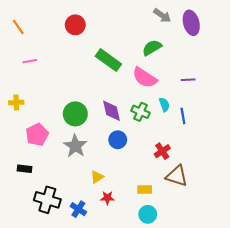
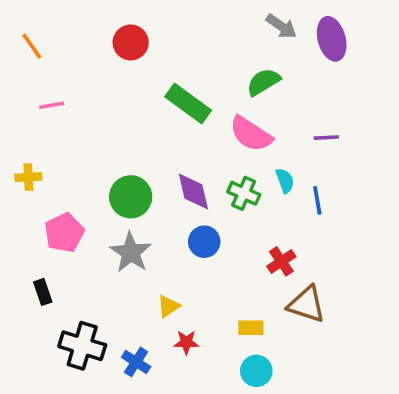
black rectangle: (25, 169) -> (43, 292), turned 64

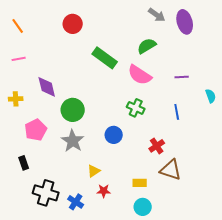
pink line: (52, 105) -> (19, 59), moved
cyan semicircle: (285, 181) -> (211, 96), moved
purple diamond: (193, 191) -> (47, 87), moved

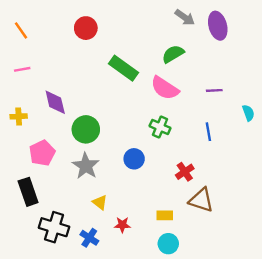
black rectangle: (24, 163) -> (28, 192), size x1.6
yellow triangle: (94, 171) -> (100, 202), moved, turned -48

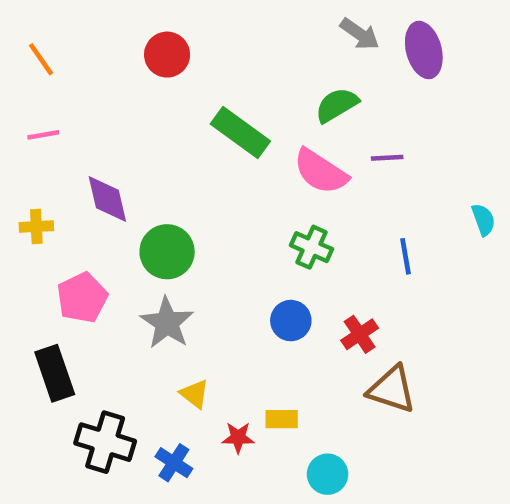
purple line: (214, 90) -> (387, 158), moved
blue circle: (134, 159) -> (291, 321), moved
yellow rectangle: (165, 215) -> (282, 419), moved

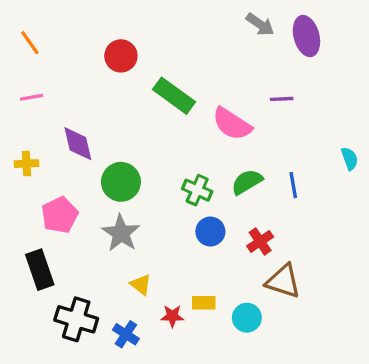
red circle: (167, 55) -> (121, 56), moved
green semicircle: (337, 105) -> (247, 182), moved
purple line: (387, 158) -> (282, 99), moved
green cross: (311, 247) -> (197, 190), moved
cyan circle: (328, 474) -> (247, 318), moved

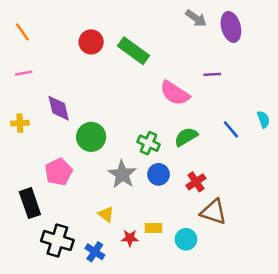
green rectangle: (174, 96) -> (134, 51), moved
blue line: (293, 185) -> (231, 129), moved, turned -30
pink pentagon: (60, 215) -> (59, 172), moved
gray star: (121, 233) -> (122, 174), moved

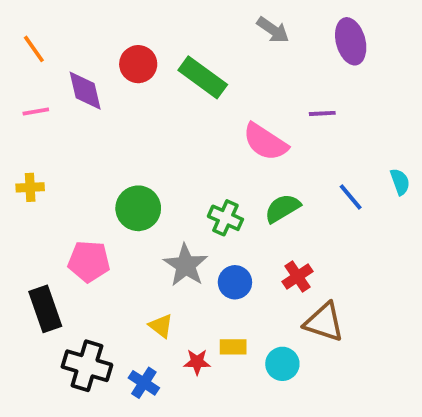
gray arrow: (196, 18) -> (273, 30), moved
purple diamond: (59, 108) -> (85, 91), moved
pink pentagon: (59, 172) -> (89, 261), turned 30
blue circle: (159, 174) -> (235, 282), moved

